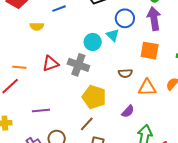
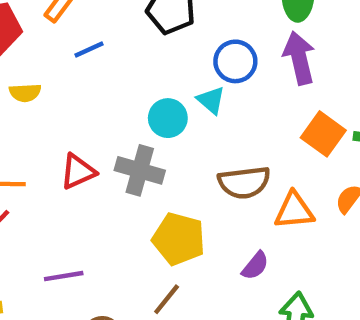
yellow semicircle: (37, 26) -> (25, 93), moved
orange square: (150, 51) -> (323, 134), moved, turned 30
brown semicircle: (125, 73) -> (244, 182), size x1.6

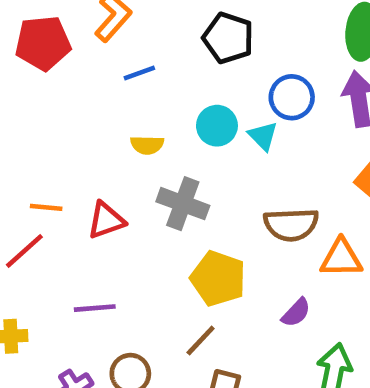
yellow semicircle: (25, 93) -> (147, 145), moved
cyan circle: (168, 118) -> (217, 126), moved
red triangle: (78, 172) -> (106, 220), moved

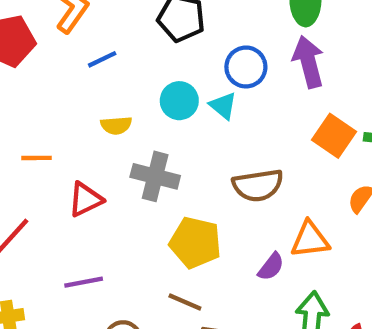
orange line: (46, 207) -> (36, 158), moved
orange triangle: (341, 258) -> (310, 240), moved
brown line: (201, 341) -> (185, 302), turned 76

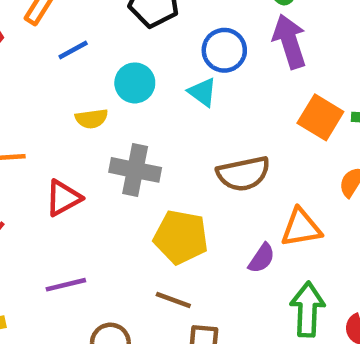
cyan circle: (179, 101) -> (135, 83), moved

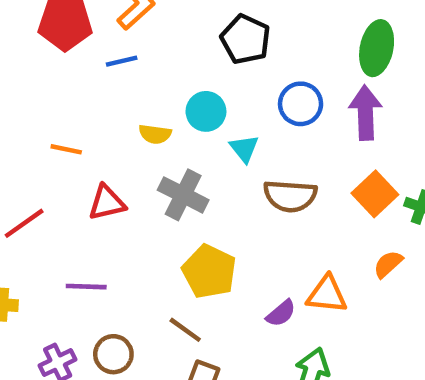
blue line: (73, 50) -> (122, 61), moved
cyan triangle: (202, 92) -> (244, 149), moved
brown semicircle: (243, 174) -> (290, 196), moved

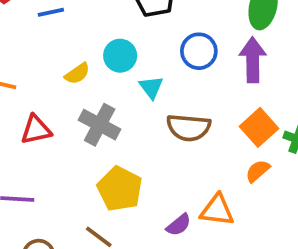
yellow semicircle: (155, 134) -> (77, 74), turned -44
orange semicircle: (388, 264) -> (258, 171), moved

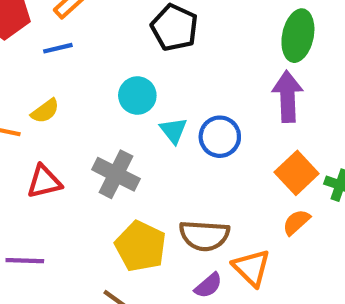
blue circle: (199, 51) -> (220, 137), moved
yellow semicircle: (77, 74) -> (45, 111), moved
brown semicircle: (189, 128) -> (204, 236), moved
orange triangle: (217, 210) -> (252, 268), turned 39

